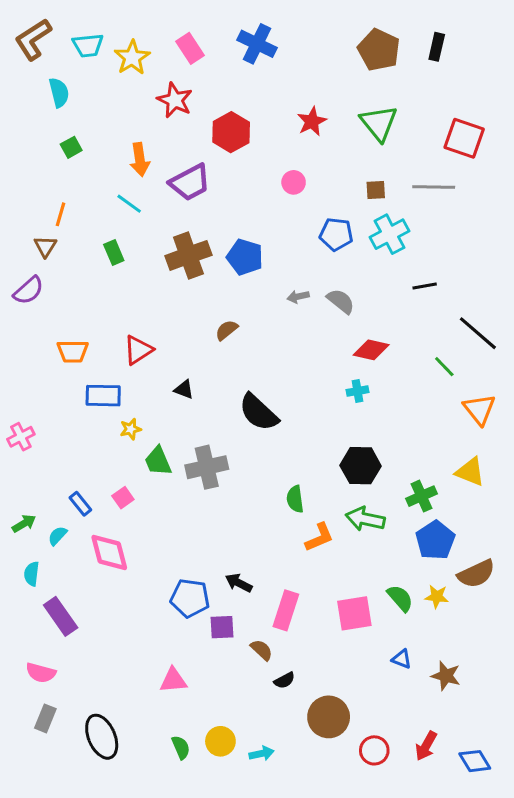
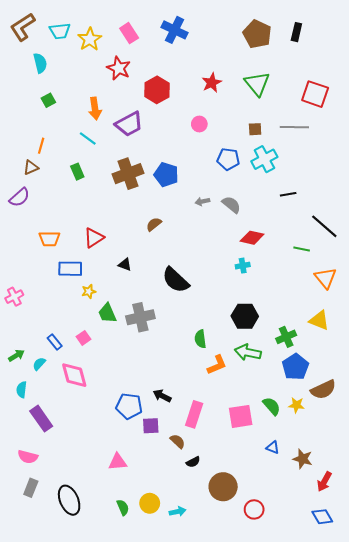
brown triangle: (45, 246) -> (31, 167), turned 35
green line: (444, 367) -> (302, 249), turned -35
red arrow: (426, 746) -> (324, 482), moved

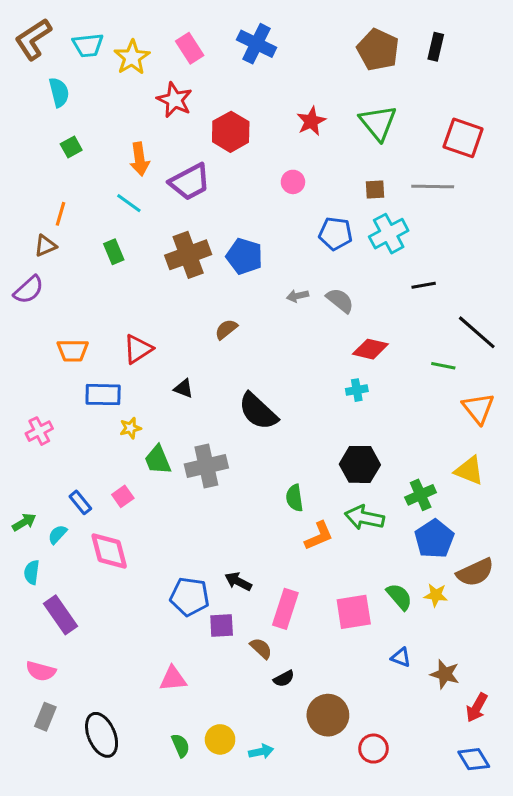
pink cross: (14, 297) -> (39, 431), moved

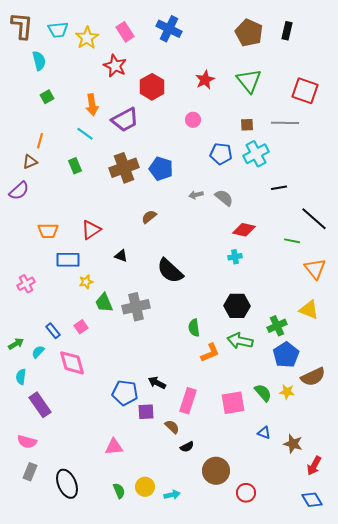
brown L-shape: (33, 39) -> (22, 26), turned 128

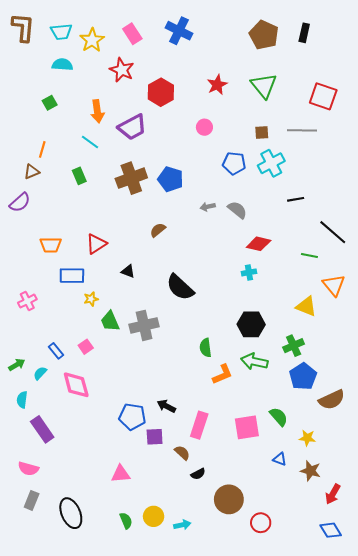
cyan semicircle: (39, 61) -> (62, 65), moved, turned -72
yellow triangle: (309, 310) -> (306, 306), moved
yellow star: (287, 392) -> (307, 438), moved

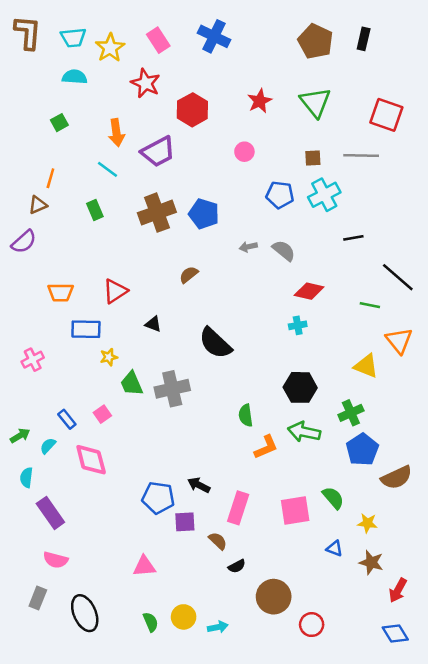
pink semicircle: (28, 469) -> (56, 560), moved

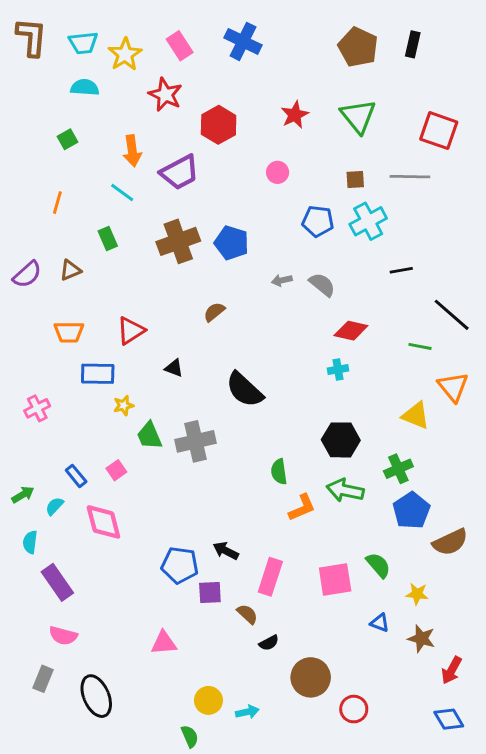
brown triangle: (38, 205) -> (70, 270), moved
green semicircle: (151, 622) -> (190, 736), moved

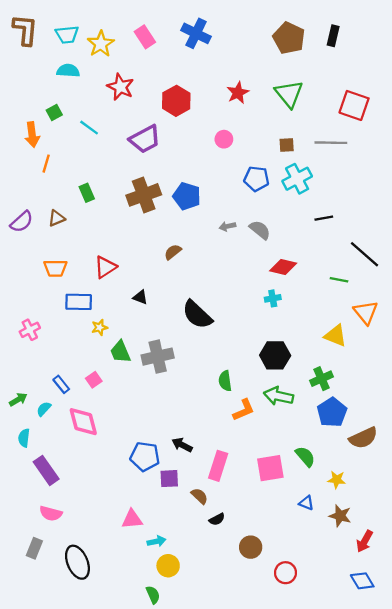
red star: (165, 95) -> (120, 87), moved
orange arrow: (132, 151) -> (32, 135), moved
cyan line: (122, 192) -> (89, 128), moved
brown circle: (311, 677) -> (251, 547), size x0.7
cyan arrow: (247, 712) -> (156, 541), moved

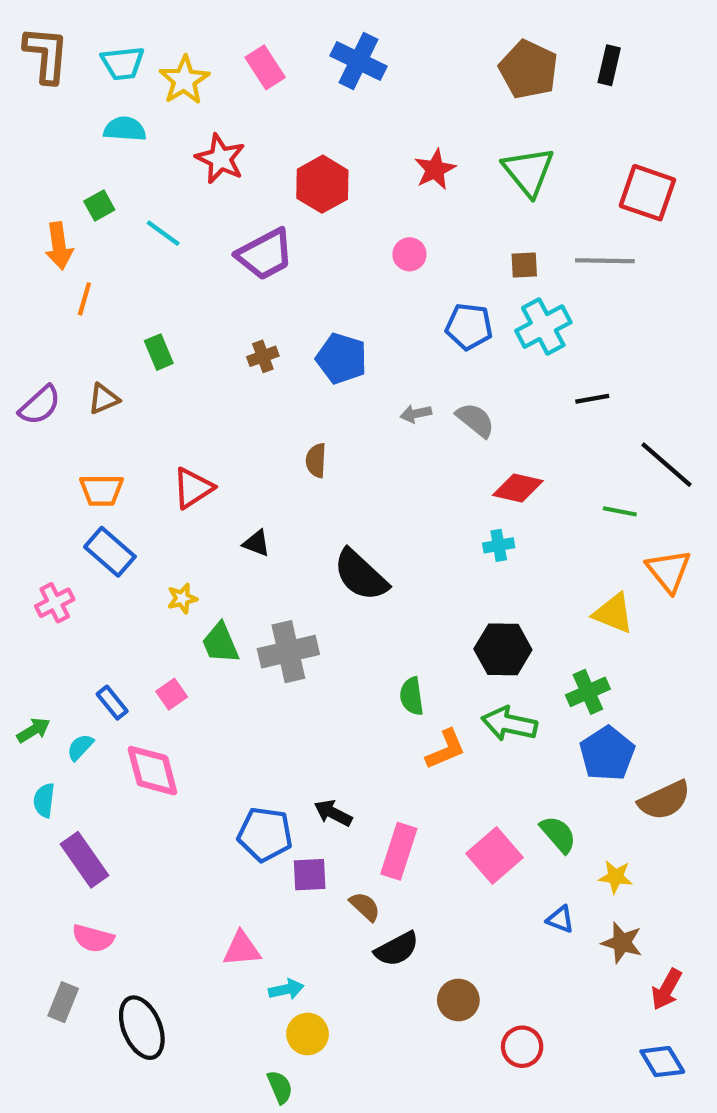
brown cross: (144, 195) -> (263, 356), size x0.5
brown semicircle: (173, 252) -> (316, 460), turned -48
blue rectangle: (79, 302) -> (110, 552), moved, turned 40
pink square: (270, 468) -> (494, 856), turned -32
black semicircle: (217, 519) -> (397, 949), size x1.5

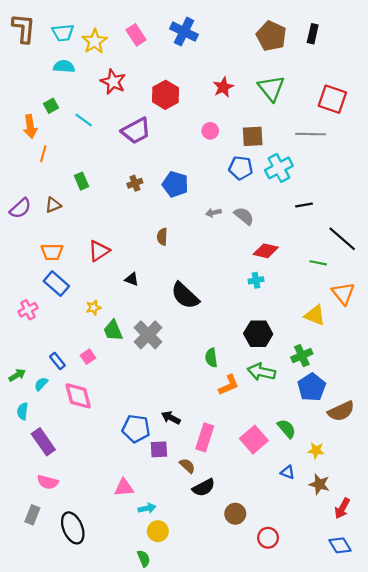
brown square: (524, 265) -> (253, 136), moved, size x1.5
gray cross: (288, 652) -> (148, 335), turned -32

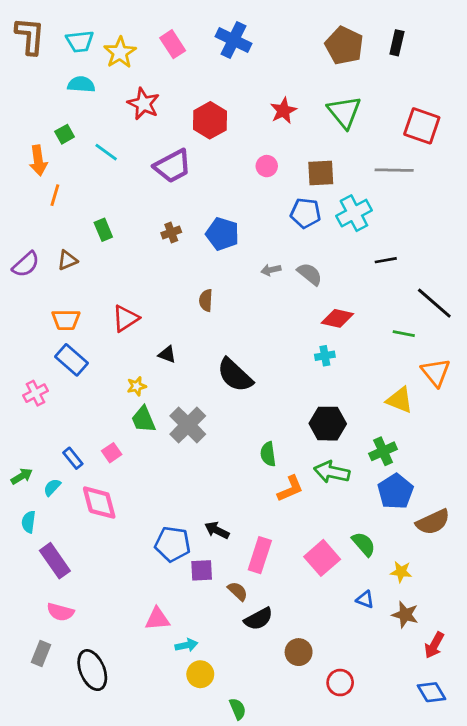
yellow star: (93, 308) -> (137, 386), moved
green semicircle: (144, 558) -> (238, 709), moved

